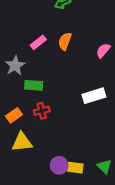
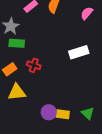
green rectangle: (34, 85) -> (17, 43), moved
red cross: (42, 111) -> (34, 65), turned 32

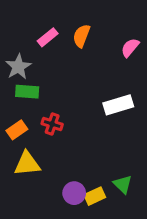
green triangle: (88, 113) -> (123, 184), moved
yellow rectangle: (63, 114) -> (95, 196), turned -32

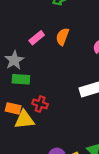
orange rectangle: (17, 130) -> (13, 108), turned 48
yellow triangle: (27, 164) -> (24, 120), moved

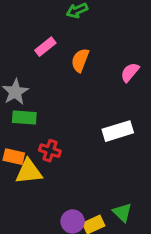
pink rectangle: (37, 38) -> (45, 47), moved

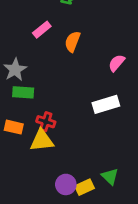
pink semicircle: (130, 72) -> (117, 63), moved
yellow triangle: (29, 172) -> (42, 140), moved

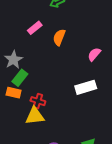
green rectangle: (23, 92) -> (20, 78), turned -56
orange rectangle: (14, 127) -> (14, 93), moved

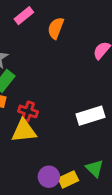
white rectangle: (86, 87) -> (91, 116), moved

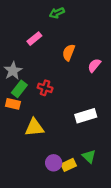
orange semicircle: (56, 28) -> (69, 52), moved
red cross: (28, 111) -> (45, 88), moved

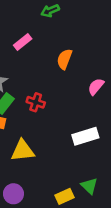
pink semicircle: (94, 65) -> (96, 87), moved
purple circle: (54, 163) -> (13, 194), moved

